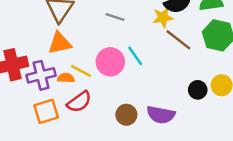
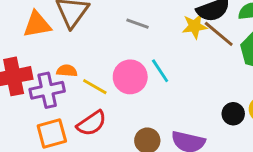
brown line: (178, 40) -> (219, 34), moved
orange triangle: (60, 43) -> (37, 24), moved
orange semicircle: (66, 78) -> (67, 71), moved

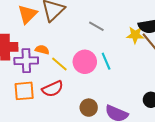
orange triangle: (37, 24) -> (27, 14), turned -45

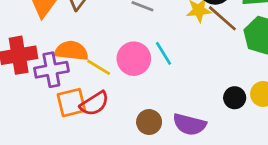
orange semicircle: (42, 50) -> (71, 51), size x1.6
orange square: (24, 91) -> (71, 103), moved

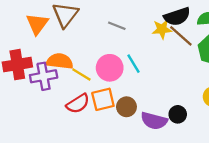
black circle: (235, 98) -> (178, 114), moved
orange square: (71, 103) -> (103, 99), moved
brown circle: (149, 122) -> (126, 107), moved

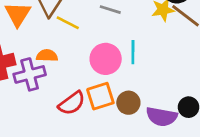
orange semicircle: (60, 61) -> (47, 56), size x0.7
cyan line: (134, 64) -> (133, 52), turned 36
yellow line: (81, 75) -> (68, 23), moved

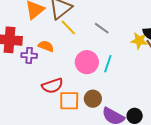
purple cross: (30, 74) -> (29, 55), size x0.7
orange square: (100, 96) -> (69, 101), moved

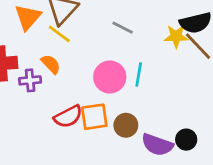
yellow line: (68, 28) -> (59, 34), moved
orange semicircle: (46, 46) -> (51, 64), turned 35
orange square: (69, 101) -> (94, 117), moved

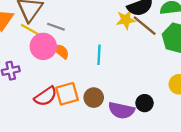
gray line: (123, 28) -> (56, 27), moved
orange semicircle: (51, 64) -> (61, 51), moved
pink circle: (110, 77) -> (43, 46), moved

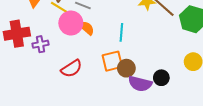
orange square: (67, 94) -> (112, 61), moved
brown circle: (94, 98) -> (126, 68), moved

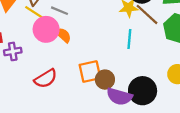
cyan line: (121, 32) -> (129, 39), moved
black circle: (161, 78) -> (143, 91), size x1.6

